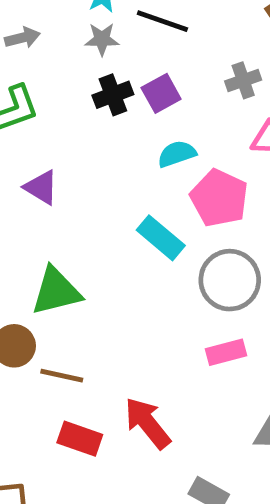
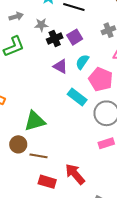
gray star: (102, 39) -> (41, 25), moved
cyan semicircle: (177, 154) -> (82, 62), turned -35
purple triangle: (41, 187) -> (60, 66), moved

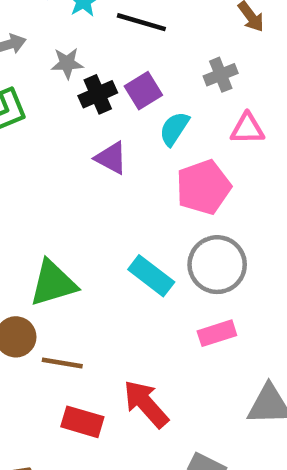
cyan semicircle: (82, 62) -> (174, 129), moved
pink pentagon: (101, 79) -> (203, 187), turned 30
cyan rectangle: (77, 97) -> (151, 276), moved

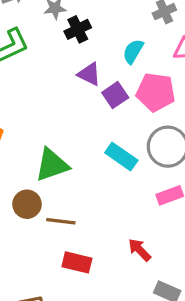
purple square: (143, 91) -> (115, 95), moved
pink pentagon: (203, 187) -> (156, 92), turned 30
red arrow: (146, 404) -> (140, 250), moved, size x0.7

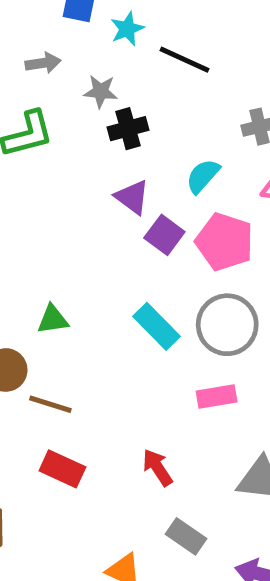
purple square: (115, 95) -> (164, 235), turned -30
green triangle: (52, 165) -> (53, 319), size x0.6

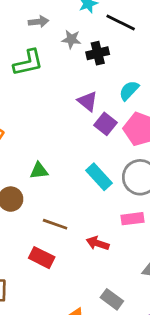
black cross: (128, 129) -> (98, 53), moved
brown line: (50, 404) -> (55, 224), moved
red arrow: (157, 468) -> (98, 243), moved, turned -40

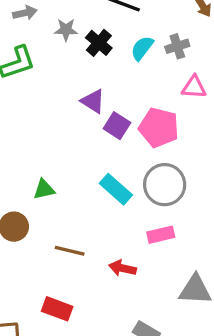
black cross: (98, 53) -> (99, 43), turned -30
cyan semicircle: (129, 90) -> (142, 48), moved
red rectangle: (42, 258) -> (57, 309), moved

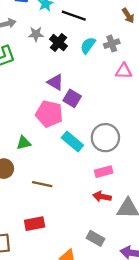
pink pentagon: (159, 127) -> (49, 114), moved
red arrow: (122, 268) -> (102, 197), moved
red rectangle: (57, 309) -> (35, 224), turned -30

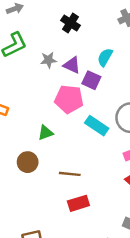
gray star: (36, 34) -> (48, 60), moved
cyan semicircle: (88, 45) -> (105, 57), moved
red rectangle: (35, 224) -> (78, 203), moved

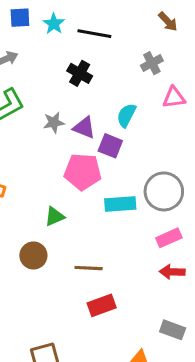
cyan rectangle: (97, 126) -> (120, 204), turned -35

